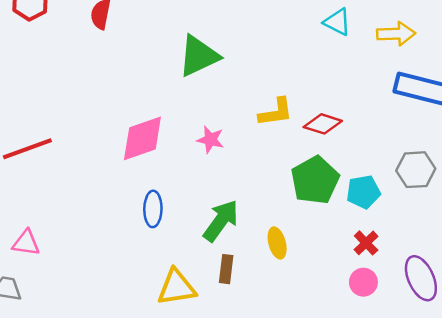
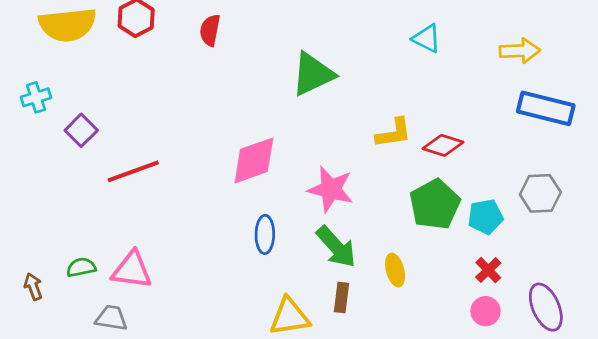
cyan triangle: (337, 22) -> (427, 38), moved
pink star: (210, 140) -> (331, 189), moved, size x1.6
green arrow: (221, 221) -> (336, 247), turned 102
pink triangle: (26, 243) -> (132, 270), size x1.4

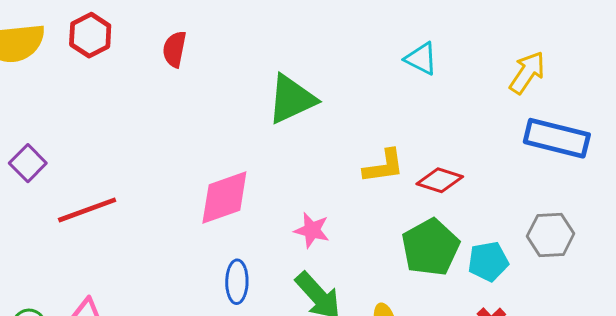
yellow arrow: (520, 51) -> (527, 73), turned -54
pink star: (331, 189) -> (312, 230), size x0.7

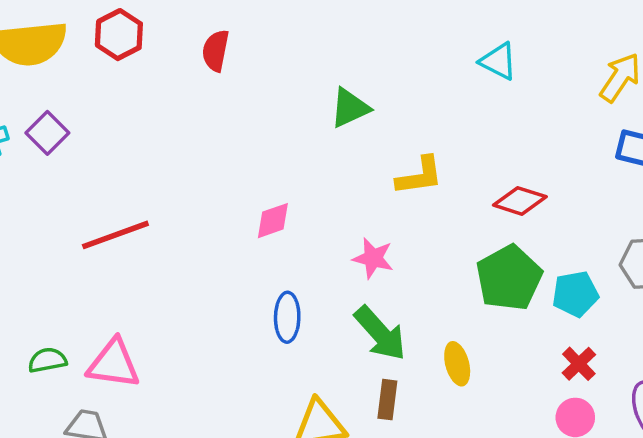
green triangle: (292, 99) -> (350, 108), size x0.7
purple square: (28, 163) -> (47, 133), moved
yellow L-shape: (384, 166) -> (420, 176), moved
pink diamond: (224, 197) -> (273, 221), size x0.6

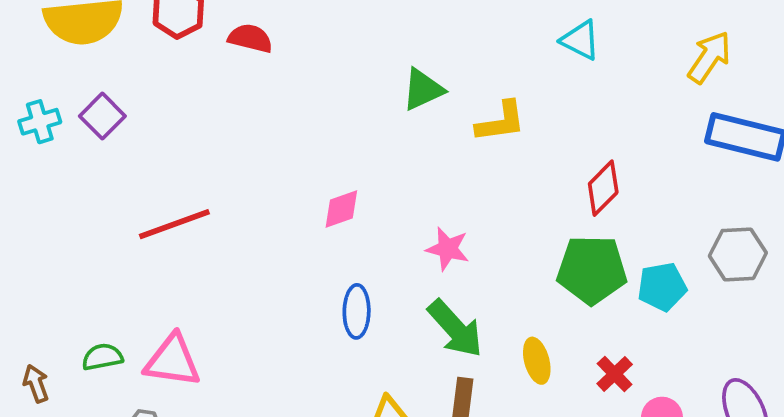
red semicircle: (216, 51) -> (250, 38), moved, turned 93
yellow L-shape: (420, 176) -> (501, 122), moved
red diamond: (520, 201) -> (603, 188), turned -63
green pentagon: (509, 278) -> (592, 270), turned 30
red cross: (579, 364) -> (615, 374), moved

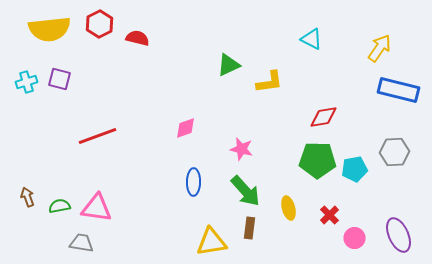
purple square: (102, 116) -> (60, 79), turned -30
red diamond: (603, 188) -> (324, 117), turned 36
brown arrow: (36, 383) -> (28, 197), moved

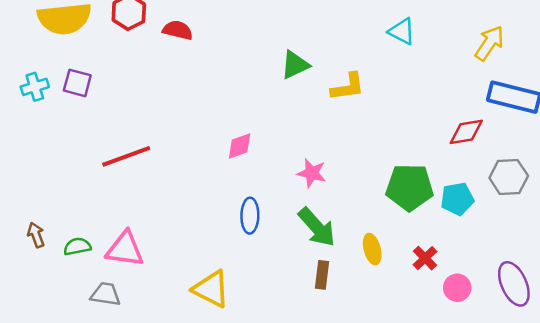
red diamond: (324, 117) -> (466, 132), moved
yellow triangle: (212, 242) -> (211, 289), moved, turned 36

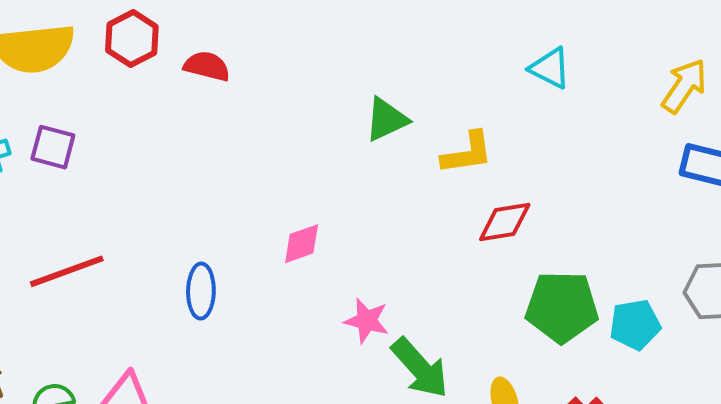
red diamond: (466, 132) -> (505, 222), moved
red line: (126, 156) -> (67, 271), moved
pink star: (312, 173) -> (367, 321), moved
blue ellipse: (250, 216) -> (201, 291), moved

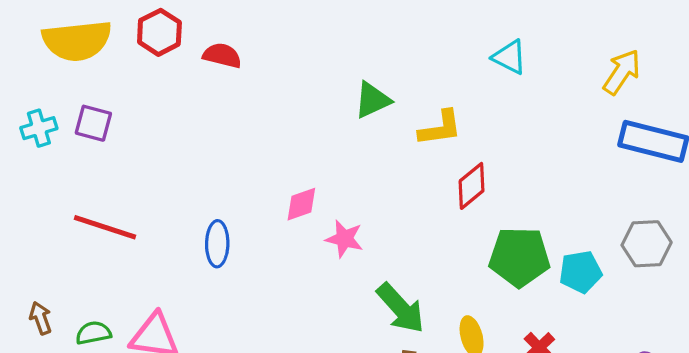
red diamond: (505, 222) -> (472, 186), turned -30
red line: (67, 271) -> (105, 227), turned 38
pink star: (367, 321) -> (344, 239), moved

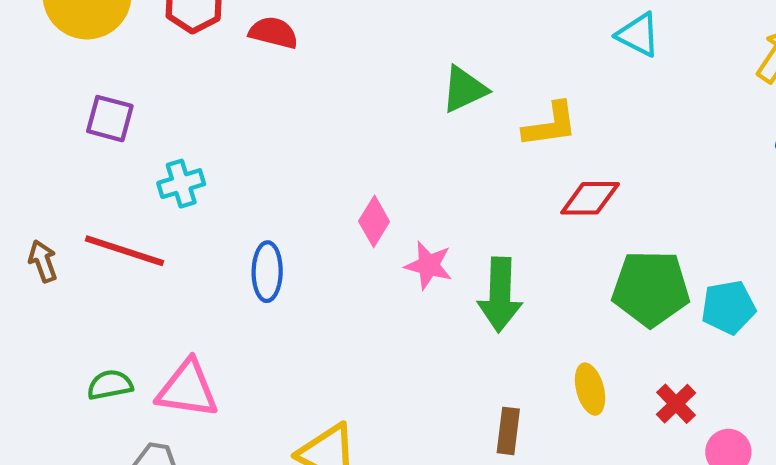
cyan cross: (39, 128) -> (181, 184), moved
red diamond: (472, 186) -> (590, 198), turned 39
pink diamond: (301, 204) -> (374, 221), turned -39
green arrow: (401, 308) -> (500, 295), moved, turned 44
brown arrow: (41, 318) -> (43, 261), moved

